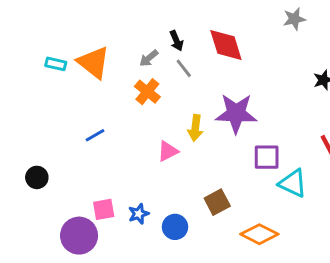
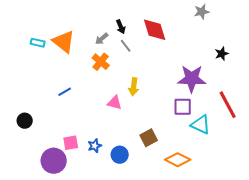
purple star: (236, 113) -> (192, 79), moved
pink triangle: (168, 151) -> (115, 103), turned 42

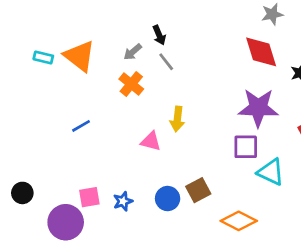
red diamond: (155, 30) -> (261, 52), moved
black circle: (25, 121) -> (22, 193), moved
blue circle: (120, 155) -> (168, 199), moved

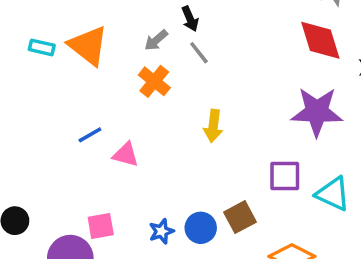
pink triangle: (151, 141) -> (126, 155), moved
purple square: (246, 147) -> (285, 176), moved
blue star: (123, 201) -> (161, 231), moved

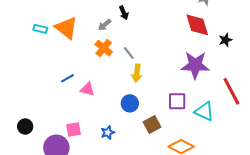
gray line: (199, 53) -> (129, 53), moved
blue circle: (201, 228) -> (130, 103), moved

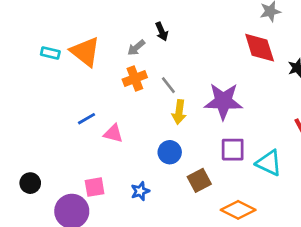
orange cross: (104, 48) -> (135, 78), turned 30
purple star: (195, 65) -> (223, 101), moved

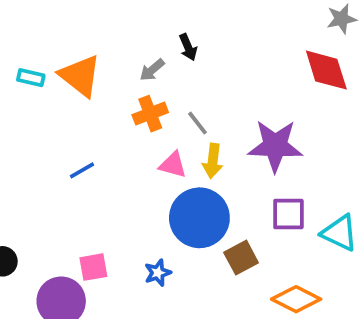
pink triangle: (113, 133) -> (173, 165), moved
blue circle: (170, 152) -> (199, 218), size x1.8

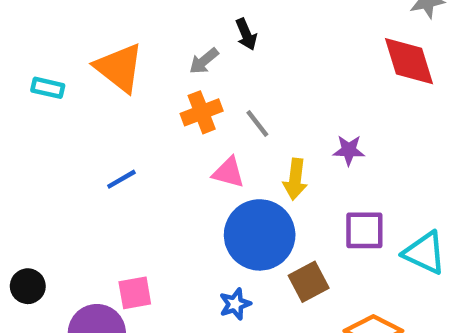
cyan rectangle: (31, 78) -> (48, 88), moved
purple star: (275, 146) -> (349, 150), size x0.5
yellow arrow: (213, 161) -> (295, 179), moved
blue star: (158, 273) -> (235, 304), moved

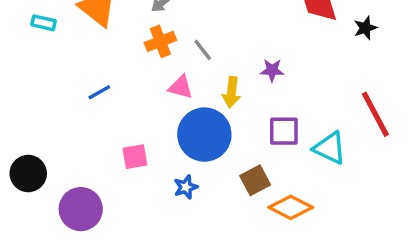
brown square: (309, 282) -> (255, 180), moved
black circle: (28, 286) -> (28, 174), size x1.4
pink square: (135, 293) -> (135, 157), moved

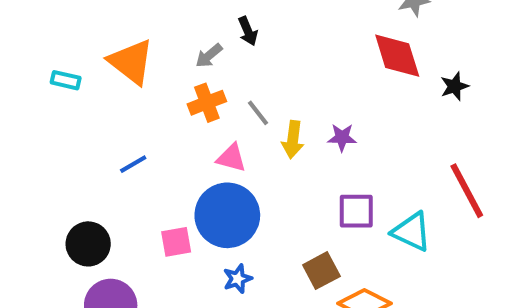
yellow arrow: (231, 92) -> (293, 140), moved
blue circle: (204, 135) -> (227, 215), moved
black circle: (28, 174) -> (88, 244), moved

